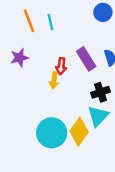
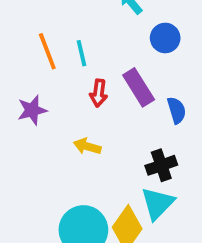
purple rectangle: (86, 59) -> (139, 87), moved
red arrow: (61, 66) -> (99, 93), moved
yellow arrow: (54, 80) -> (87, 146), turned 98

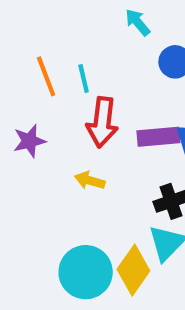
purple rectangle: (139, 87) -> (158, 137), moved, turned -63
red arrow: (99, 93) -> (102, 122), size x1.6

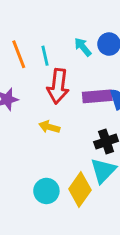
cyan arrow: (138, 22) -> (83, 47), moved
cyan circle: (86, 272) -> (46, 191), size x0.7

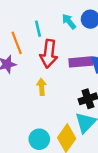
orange line: (19, 54) -> (17, 43), moved
yellow arrow: (49, 127) -> (42, 87), turned 70

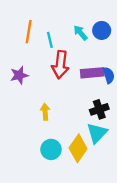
orange line: (17, 43) -> (29, 32), moved, turned 30
yellow arrow: (42, 87) -> (45, 112), moved

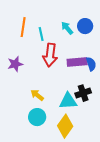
yellow arrow: (45, 112) -> (37, 95), turned -48
cyan triangle: (97, 133) -> (68, 101), moved, turned 42
cyan circle: (51, 149) -> (37, 117), moved

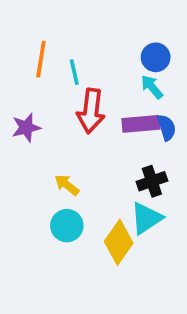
cyan arrow: (67, 28) -> (152, 87), moved
cyan triangle: (68, 101) -> (146, 218), moved, turned -30

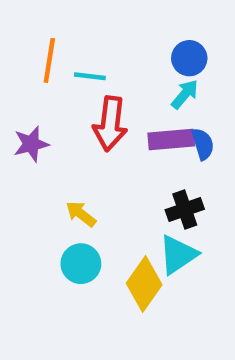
cyan line: (74, 72) -> (90, 76), turned -70
cyan arrow: (152, 87) -> (185, 94), turned 80

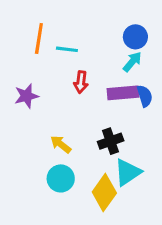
red arrow: (110, 124) -> (81, 82), size x0.6
black cross: (185, 209) -> (111, 141), moved

